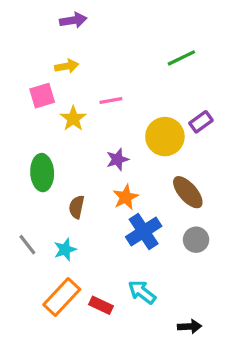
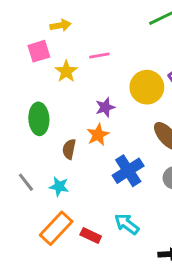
orange star: (126, 197) -> (98, 135), moved
cyan star: (65, 250) -> (59, 187), turned 30

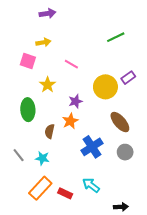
pink square: (39, 51) -> (28, 61), turned 35
pink line: (99, 55) -> (71, 64), turned 40
yellow star: (66, 71) -> (48, 85), moved

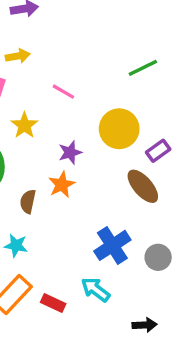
green line: (116, 37) -> (143, 68), moved
purple rectangle: (128, 78) -> (158, 151), moved
blue cross: (92, 147) -> (112, 245), moved
gray circle: (125, 152) -> (158, 257), moved

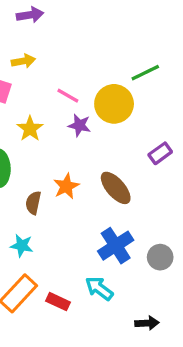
yellow circle: (119, 129) -> (114, 104), moved
purple star: (70, 152) -> (79, 125), moved, turned 30
brown ellipse: (143, 186) -> (116, 188), moved

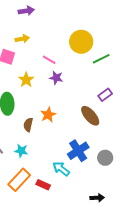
green line: (145, 73) -> (101, 59), moved
yellow circle: (114, 104) -> (81, 42), moved
brown ellipse: (116, 188) -> (90, 116), moved
cyan arrow: (99, 288) -> (61, 169), moved

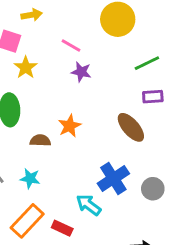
green line: (101, 59) -> (147, 63), moved
yellow star: (26, 80) -> (26, 67), moved
purple rectangle: (105, 95) -> (153, 97), turned 32
brown semicircle: (28, 125) -> (40, 141), turned 80

